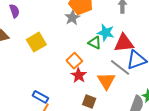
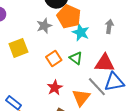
gray star: (72, 18) -> (44, 26), moved
cyan star: (106, 33) -> (81, 32), moved
orange square: (74, 61) -> (54, 59), moved

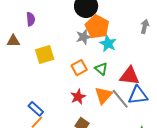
gray star: (44, 26) -> (84, 37), moved
gray arrow: (109, 26) -> (145, 27), moved
orange triangle: (81, 98) -> (103, 95), moved

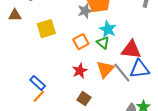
cyan star: (108, 43) -> (108, 29), moved

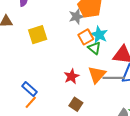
orange square: (81, 42) -> (86, 37), moved
gray line: (122, 73) -> (114, 78), turned -50

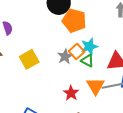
gray star: (76, 17) -> (65, 56), moved
cyan star: (99, 35) -> (89, 46), turned -30

